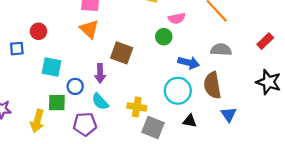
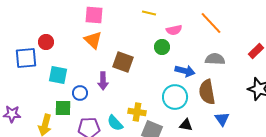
blue square: (17, 49) -> (26, 58), size x1.6
cyan semicircle: (100, 102) -> (115, 123), moved

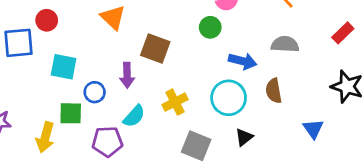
brown semicircle: (207, 92) -> (274, 91), size x0.7
yellow cross: (137, 112) -> (175, 102), moved, turned -36
blue triangle: (222, 119) -> (313, 129), moved
cyan semicircle: (115, 123) -> (134, 116), moved, turned -96
black triangle: (186, 125) -> (244, 137), turned -48

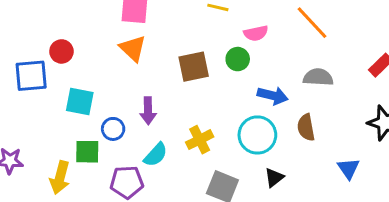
brown square: (155, 48) -> (194, 67), moved, turned -32

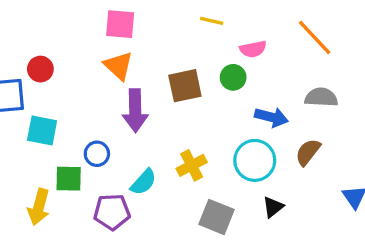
cyan square: (80, 102) -> (42, 131), moved
purple arrow: (148, 111) -> (135, 111), moved, size x1.4
brown semicircle: (306, 127) -> (308, 152), turned 48

